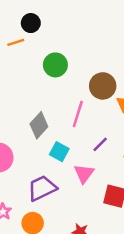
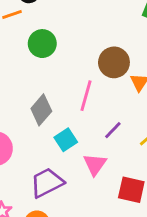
green circle: (55, 65) -> (42, 44), moved
cyan square: (59, 152) -> (66, 140), turned 30

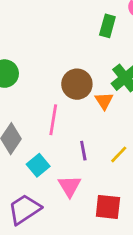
purple line: (113, 130) -> (83, 151), turned -48

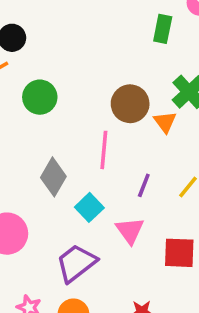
purple line: (83, 151) -> (144, 185), turned 36

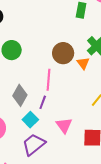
purple line: (144, 185) -> (43, 102), moved
cyan square: (89, 207) -> (30, 120), moved

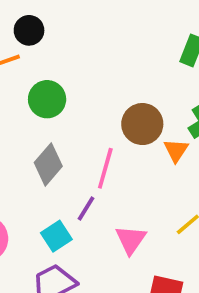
gray diamond: (20, 95) -> (48, 164), moved
pink triangle: (64, 125) -> (131, 240), moved

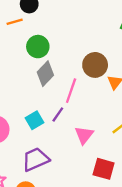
gray diamond: (48, 164) -> (45, 74), moved
cyan square: (56, 236) -> (35, 120), moved

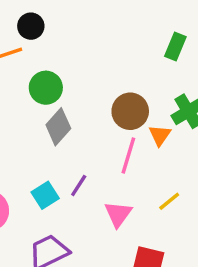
pink line: (71, 91) -> (128, 155), moved

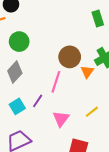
green rectangle: (175, 47) -> (98, 19), turned -42
gray diamond: (58, 127) -> (15, 72), moved
pink line: (128, 155) -> (56, 82), moved

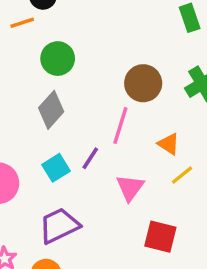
orange triangle: (87, 72) -> (169, 144), moved, turned -32

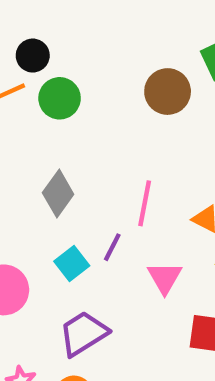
green circle: (58, 59) -> (60, 98), moved
brown circle: (143, 83) -> (168, 92), moved

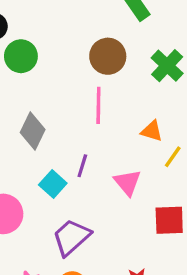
brown circle: (168, 92) -> (108, 56), moved
pink line: (145, 203) -> (98, 105), moved

